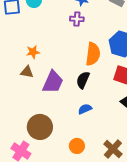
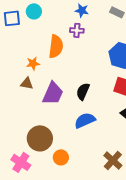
orange semicircle: (93, 54) -> (56, 46), moved
blue semicircle: (85, 109) -> (85, 120), size x1.5
orange circle: (77, 146) -> (61, 157), moved

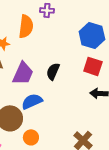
blue semicircle: (85, 120) -> (32, 101), moved

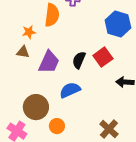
red square: (93, 66) -> (103, 57), moved, turned 36
blue semicircle: (32, 101) -> (70, 90), moved

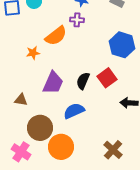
orange semicircle: (52, 15) -> (56, 36), turned 45
brown triangle: (23, 52) -> (21, 100), moved
orange circle: (57, 126) -> (61, 147), size x1.6

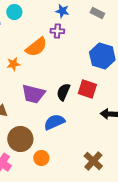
red square: (107, 78) -> (87, 89), turned -36
purple trapezoid: (53, 83) -> (33, 94), turned 80
orange circle: (61, 147) -> (41, 158), size x0.6

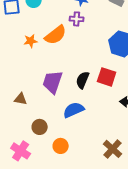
orange star: (13, 64) -> (31, 41), moved
purple trapezoid: (33, 94) -> (53, 82), turned 95
brown circle: (20, 139) -> (40, 127), size x0.6

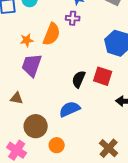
orange semicircle: (56, 35) -> (52, 34), turned -30
purple trapezoid: (53, 82) -> (32, 65), moved
brown circle: (40, 127) -> (36, 126), size x1.5

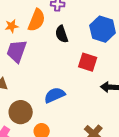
black semicircle: (79, 79) -> (62, 34), moved, turned -42

